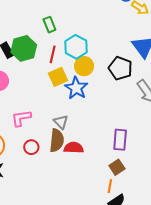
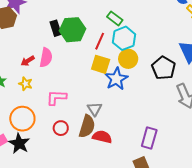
green rectangle: (49, 25) -> (115, 18), moved, turned -42
yellow square: (58, 77) -> (101, 64), turned 30

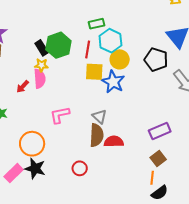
green rectangle: (115, 18) -> (96, 24), turned -35
yellow star: (26, 84) -> (41, 65), moved
red circle: (61, 128) -> (80, 168), moved
purple rectangle: (149, 138) -> (160, 131), turned 65

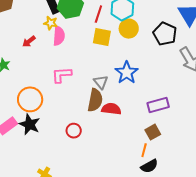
pink semicircle: (40, 79) -> (59, 36), moved
blue star: (113, 82) -> (127, 73), moved

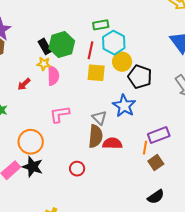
black pentagon: (165, 34) -> (140, 77), moved
orange line: (144, 150) -> (145, 148), moved

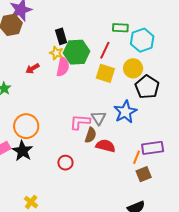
cyan hexagon: (114, 43) -> (142, 40), moved
green hexagon: (62, 45) -> (76, 52), moved
pink L-shape: (60, 114) -> (80, 122), moved
brown semicircle: (95, 136) -> (91, 135), size x0.7

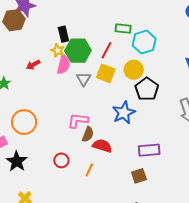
gray triangle: (99, 118) -> (84, 79), moved
black star: (23, 151) -> (17, 161), moved
orange line: (136, 157) -> (89, 170), moved

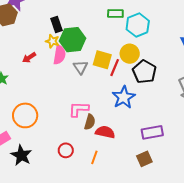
red line: (106, 50) -> (115, 68), moved

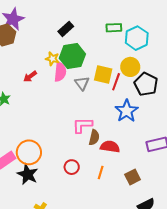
black rectangle: (57, 24) -> (66, 29), moved, turned 70
orange circle: (25, 115) -> (29, 152), moved
brown square: (144, 159) -> (133, 177), moved

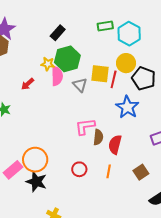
red semicircle: (110, 147) -> (115, 145), turned -78

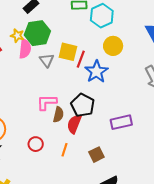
yellow circle: (126, 63) -> (113, 46), moved
black pentagon: (144, 78) -> (83, 105), moved
blue star: (127, 107) -> (96, 72), moved

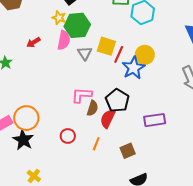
yellow star: (17, 36) -> (59, 18), moved
yellow circle: (113, 46) -> (145, 55), moved

